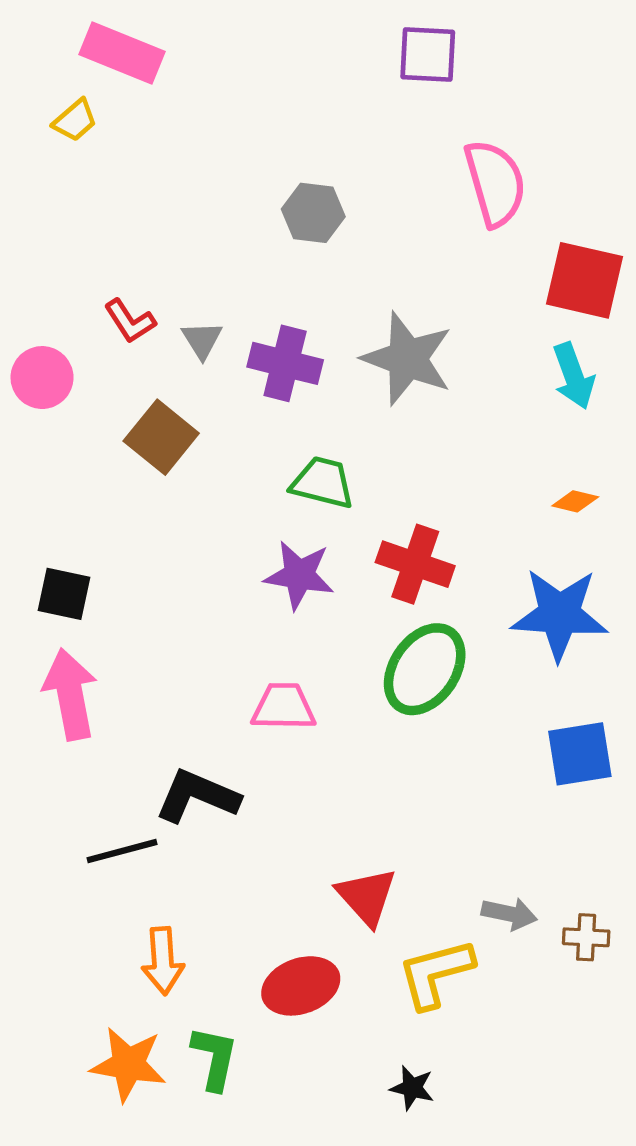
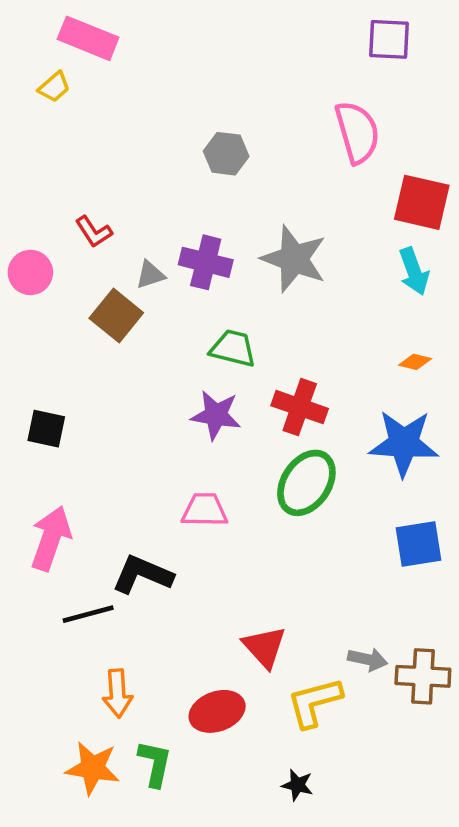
purple square: (428, 55) -> (389, 39), moved
gray triangle: (202, 340) -> (150, 275), moved, turned 44
pink arrow: (70, 694) -> (51, 538), moved, turned 30
brown cross: (586, 937) -> (423, 676), size x1.6

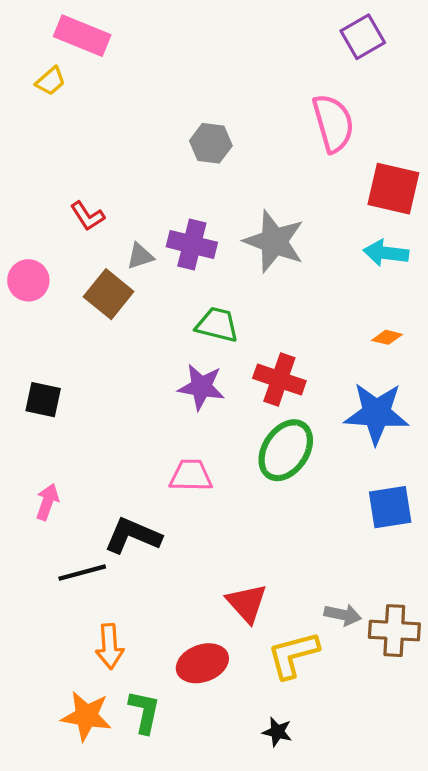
purple square: (389, 39) -> (363, 37), turned -33
cyan arrow: (414, 271) -> (386, 253), turned 117
pink circle: (30, 272) -> (28, 280), moved
pink arrow: (51, 538) -> (47, 502), size x0.6

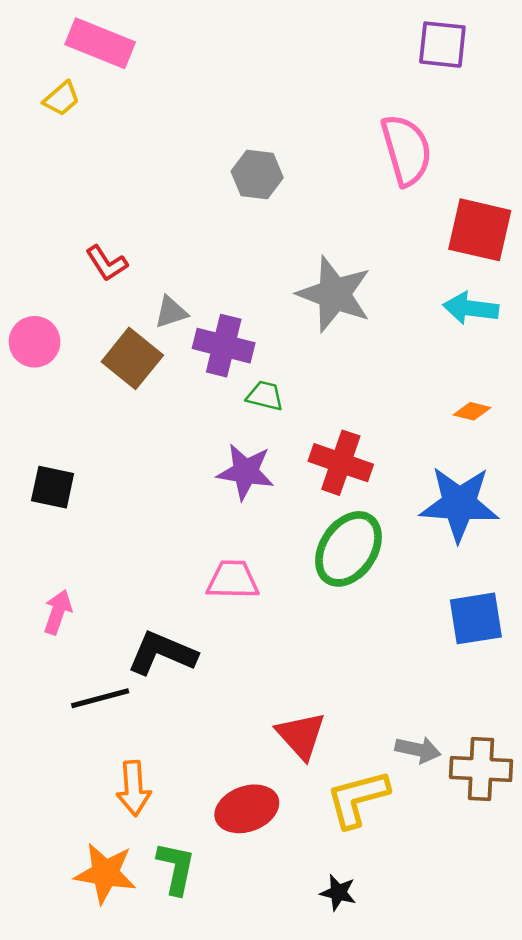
purple square: (363, 37) -> (442, 45), turned 36
purple cross: (192, 245) -> (224, 346), moved
green trapezoid: (217, 325) -> (265, 396), size x0.7

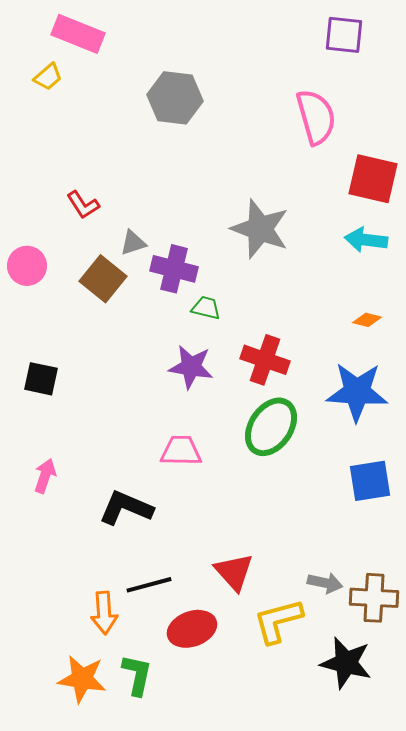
gray hexagon: (257, 174) -> (175, 98), moved, size x1.4
black line: (100, 698) -> (149, 585), moved
black star: (338, 893) -> (346, 663), moved, size x1.8

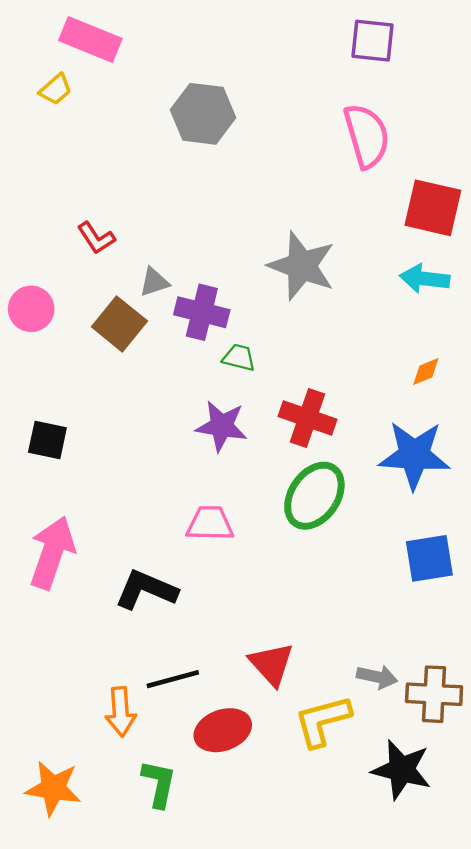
purple square: (344, 35) -> (372, 41), moved
orange diamond: (367, 320) -> (426, 371), turned -36
pink arrow: (45, 476) -> (52, 553), size x1.8
orange star: (82, 679) -> (53, 788), moved

